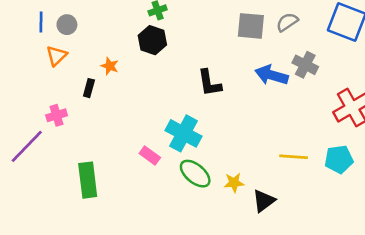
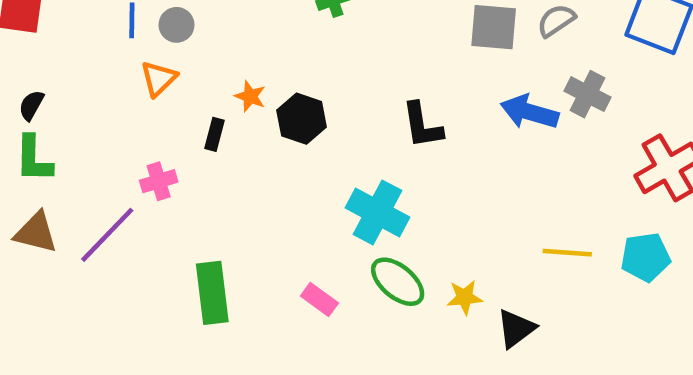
black hexagon: (152, 40) -> (302, 119), moved
pink rectangle: (150, 155) -> (319, 300), moved

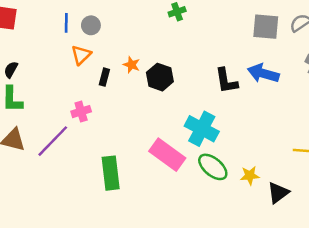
blue arrow: (529, 112) -> (263, 73), moved
black rectangle: (214, 134) -> (104, 77), moved
pink rectangle: (319, 300) -> (167, 155), moved, size x1.8

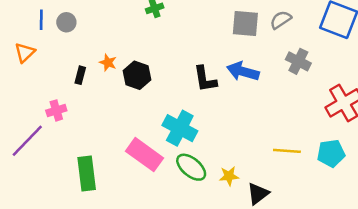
orange triangle: (81, 55) -> (25, 53), moved

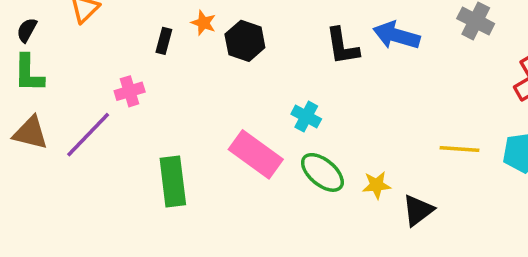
cyan cross: (180, 128) -> (306, 117), size x0.6

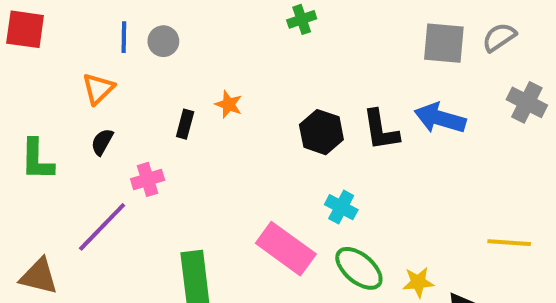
black semicircle: (27, 30) -> (102, 142), moved
black hexagon: (245, 41) -> (321, 132), moved
brown triangle: (30, 133) -> (39, 276), moved

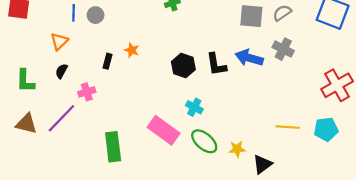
gray cross: (527, 102) -> (283, 49), moved
brown triangle: (39, 276) -> (26, 124), moved

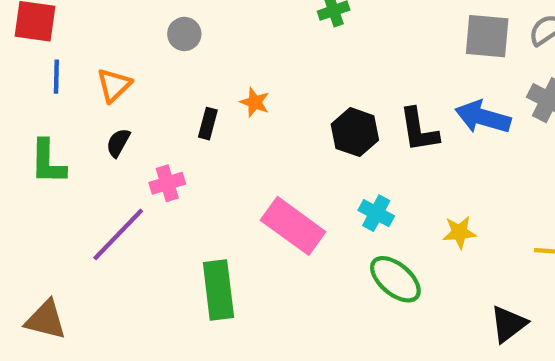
blue line: (74, 13) -> (56, 77), moved
brown triangle: (26, 124) -> (46, 320), moved
pink rectangle: (164, 130) -> (293, 226), moved
yellow star: (237, 149) -> (459, 232), moved

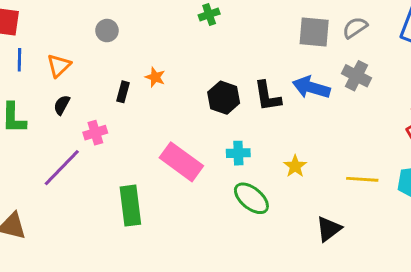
cyan cross: (376, 213) -> (238, 153), turned -30
yellow star: (459, 232) -> (295, 166), turned -30

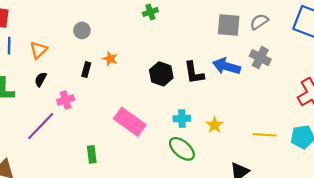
gray circle: (107, 31) -> (82, 30), moved
cyan cross: (238, 153) -> (182, 118), moved
green rectangle: (130, 206) -> (92, 154), size x0.6

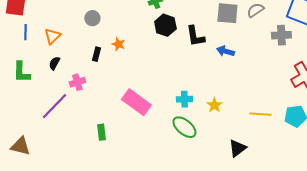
gray cross: (260, 58) -> (281, 35), moved, turned -30
blue arrow: (226, 66) -> (225, 51), size x0.7
black L-shape: (194, 73) -> (195, 36), moved
black hexagon: (161, 74) -> (165, 25), moved

